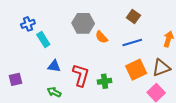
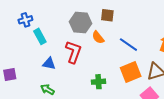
brown square: (133, 16) -> (107, 15), moved, turned -32
blue line: (132, 42) -> (128, 45), turned 48
red L-shape: (81, 75) -> (73, 52), moved

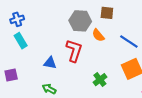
blue cross: (25, 20) -> (17, 19), moved
cyan rectangle: (40, 36) -> (21, 41), moved
green cross: (98, 82) -> (100, 80), turned -32

